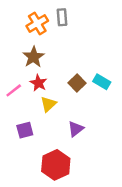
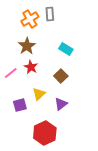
cyan rectangle: (102, 82) -> (66, 49), moved
brown square: (77, 83) -> (61, 76), moved
yellow triangle: (48, 104) -> (39, 94), moved

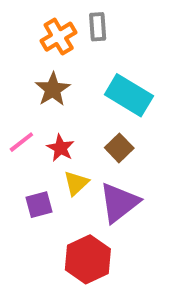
cyan rectangle: (66, 49) -> (129, 95), size x1.6
red star: (31, 67) -> (61, 148), moved
purple triangle: (61, 104) -> (119, 203), size x1.6

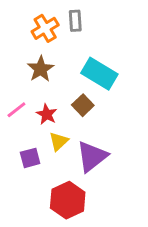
brown square: (119, 148) -> (83, 105), moved

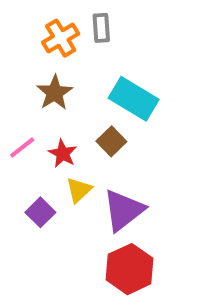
purple square: (30, 158) -> (40, 212), turned -30
red hexagon: (68, 200) -> (130, 269), moved

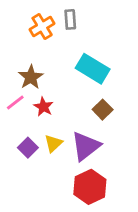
brown star: (55, 93) -> (31, 77), moved
brown square: (111, 141) -> (103, 110), moved
yellow triangle: (79, 190) -> (53, 143), moved

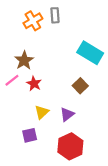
cyan rectangle: (93, 69) -> (90, 53), moved
purple triangle: (86, 146) -> (67, 114), size x0.6
purple square: (28, 148) -> (30, 135), moved, turned 32

